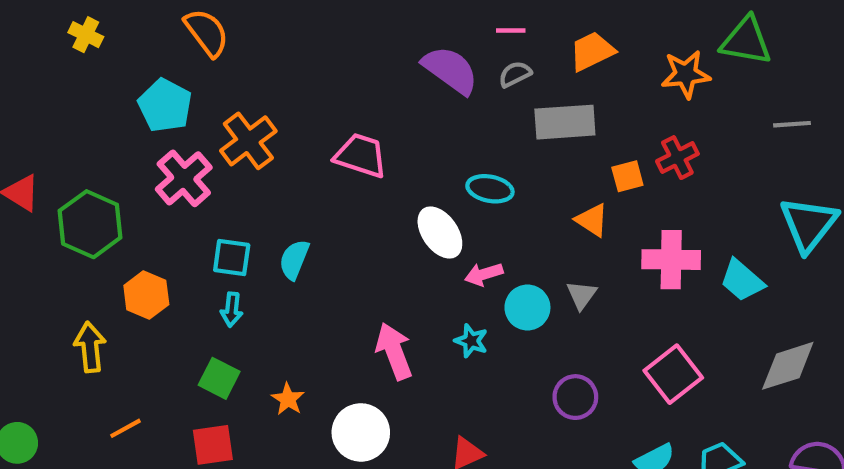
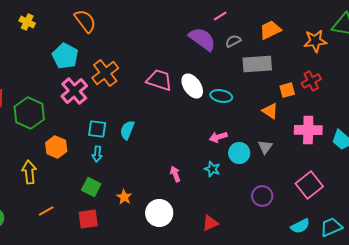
pink line: (511, 30) -> (220, 16), moved, turned -32
white ellipse: (440, 233) -> (192, 86), moved
pink arrow: (394, 351) -> (175, 174), size x0.6

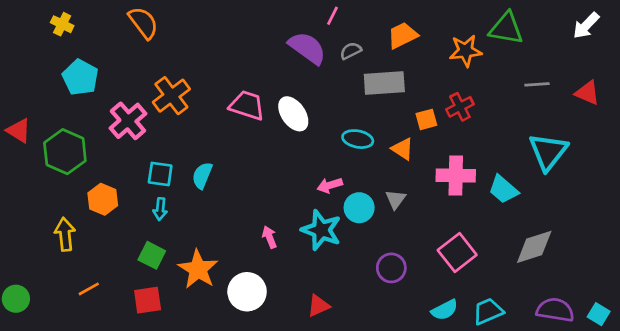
pink line: (220, 16) -> (332, 16), turned -32
cyan pentagon: (65, 56) -> (80, 77), moved
cyan ellipse: (221, 96) -> (358, 139), moved
cyan star: (212, 169) -> (321, 230), size x1.8
orange star: (124, 197) -> (198, 269), size x1.8

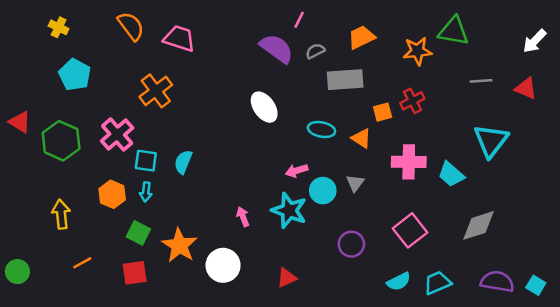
white arrow: (586, 26) -> (535, 41), moved
pink trapezoid: (247, 105) -> (179, 39), moved
pink cross: (128, 121) -> (117, 134), moved
orange hexagon: (103, 199) -> (112, 194), moved

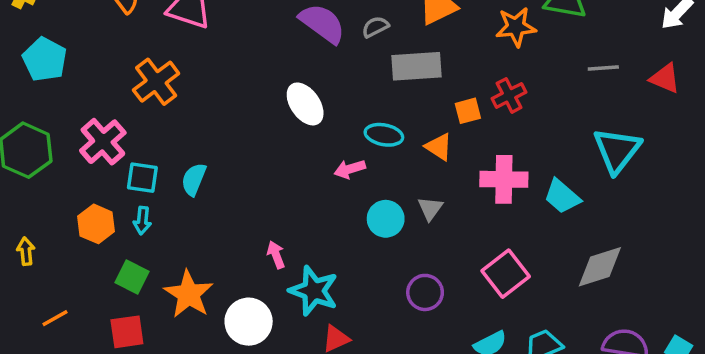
pink arrow: (297, 171) -> (350, 169), moved
cyan star: (289, 210) -> (314, 291), moved
yellow arrow: (61, 214) -> (26, 251), size x0.7

